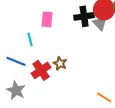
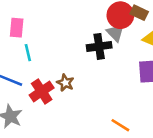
black cross: (84, 16) -> (99, 46), moved
pink rectangle: (47, 19) -> (17, 28), moved

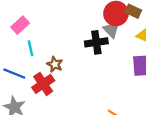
pink rectangle: (17, 28) -> (20, 25), turned 42
brown star: (65, 83) -> (55, 64), moved

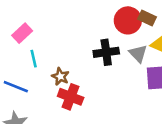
gray triangle: (111, 30) -> (138, 54), moved
red cross: (43, 84) -> (71, 97), moved, turned -35

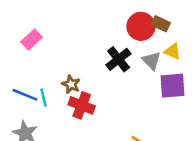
black cross: (106, 52) -> (119, 59), turned -30
cyan line: (34, 59) -> (43, 97), moved

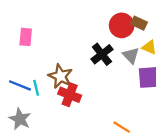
pink rectangle: (32, 40) -> (26, 37), turned -42
brown star: (71, 84) -> (60, 76), size x1.5

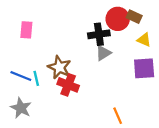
black cross: (102, 54) -> (99, 34), moved, turned 30
gray triangle: (131, 55) -> (103, 53), moved, turned 42
orange line: (122, 127) -> (118, 116), turned 35

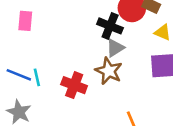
black cross: (99, 34) -> (110, 26), turned 30
brown star: (59, 67) -> (109, 71), moved

